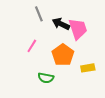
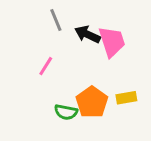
orange pentagon: (63, 55) -> (92, 102), moved

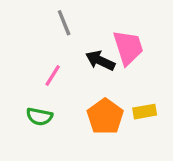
black arrow: (88, 34) -> (100, 61), moved
green semicircle: (66, 112) -> (39, 117), moved

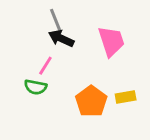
black arrow: (100, 61) -> (61, 38), moved
green semicircle: (39, 117) -> (35, 87), moved

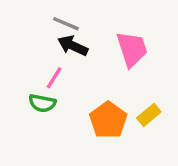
gray line: (55, 20) -> (66, 24), turned -45
yellow rectangle: (126, 97) -> (149, 115), turned -30

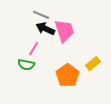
pink trapezoid: (132, 49) -> (64, 31), moved
yellow rectangle: (149, 115) -> (93, 64), moved

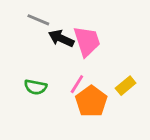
gray line: (41, 15) -> (38, 20), moved
pink line: (34, 49) -> (77, 84), moved

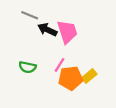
yellow rectangle: (126, 86) -> (89, 76), moved
orange pentagon: (91, 101) -> (71, 78), turned 30

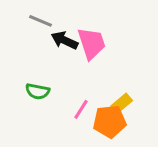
pink line: (60, 65) -> (81, 109), moved
orange pentagon: (71, 78) -> (110, 121), moved

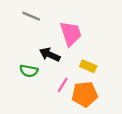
black arrow: (65, 40) -> (50, 55), moved
yellow rectangle: (122, 103) -> (88, 66), moved, turned 63

